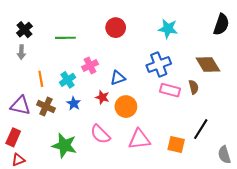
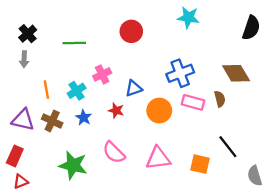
cyan star: (168, 29) -> (188, 17), moved
orange circle: (126, 107) -> (159, 111), moved
black line: (201, 129) -> (228, 147), turned -70

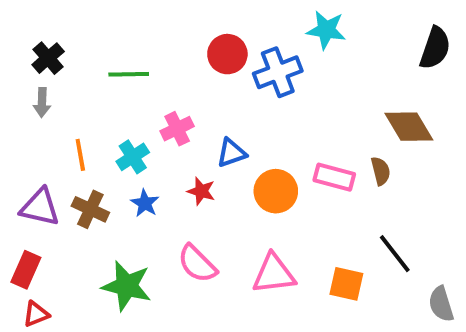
blue cross: (180, 73) -> (278, 72), moved

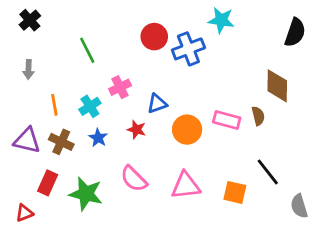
black cross: (48, 58) -> (30, 20), moved
green line: (129, 74) -> (87, 50), turned 64
brown diamond: (409, 127) -> (277, 86), turned 32
red rectangle: (26, 270) -> (48, 183), moved

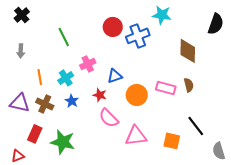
brown diamond: (277, 86) -> (188, 51), moved
pink semicircle: (134, 179) -> (109, 118), moved

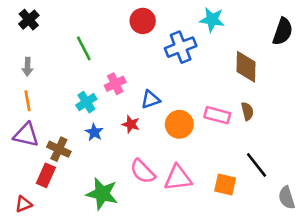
red circle: (113, 27) -> (143, 21), moved
orange line: (40, 77) -> (27, 101), moved
brown cross: (45, 104) -> (59, 149), moved
pink semicircle: (109, 118) -> (143, 171), moved
green star: (63, 142) -> (102, 194), moved

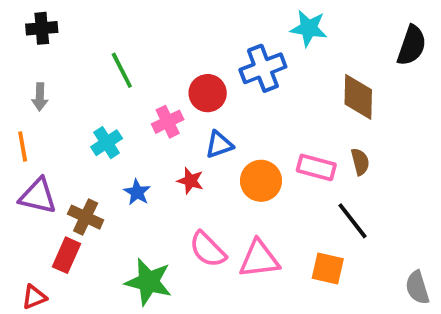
black cross: (29, 20) -> (42, 28), turned 36
red circle: (143, 21) -> (208, 93), moved
orange line: (27, 101) -> (23, 146), moved
cyan cross: (86, 102) -> (107, 143), moved
black line: (257, 165) -> (353, 221), moved

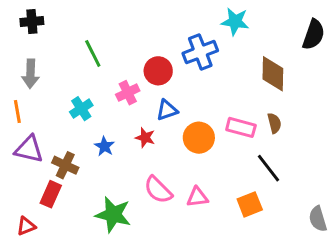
gray arrow: (40, 97) -> (30, 74), size x1.4
pink triangle: (259, 259) -> (197, 197), size x0.7
orange square: (328, 268) -> (250, 204), turned -35

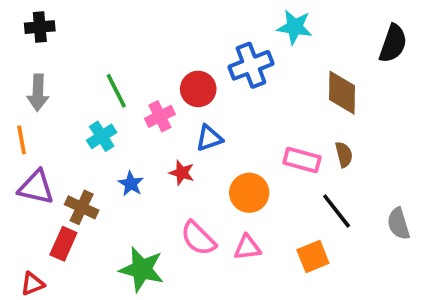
green line: (93, 53) -> (116, 91), moved
orange circle: (199, 138) -> (249, 193), moved
gray semicircle: (318, 219) -> (399, 224), moved

